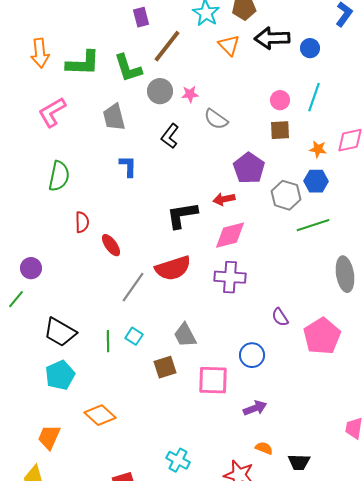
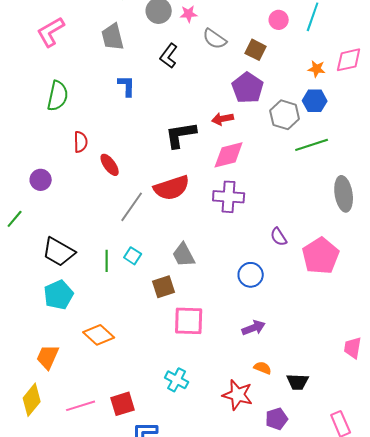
brown square: (280, 130) -> (256, 50), moved, turned 30
purple circle: (31, 268) -> (41, 180), moved
pink square: (213, 380) -> (189, 321), moved

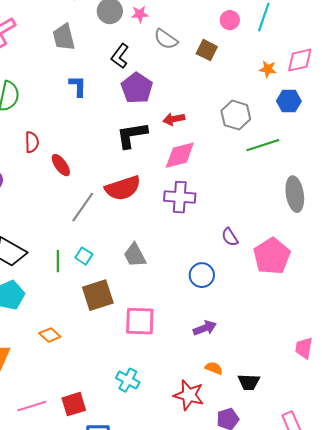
purple pentagon: (248, 88) -> (137, 88), moved
blue hexagon: (315, 101) -> (289, 101), moved
brown square: (164, 287) -> (98, 295), moved, size x1.4
orange diamond: (99, 335) -> (50, 335), size x0.7

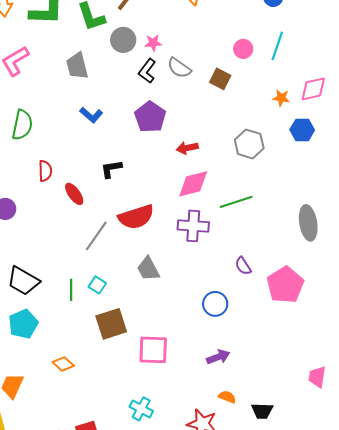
black L-shape: (120, 56) -> (147, 71), moved
blue L-shape: (78, 86) -> (91, 115), turned 130
black L-shape: (132, 135) -> (111, 169), moved, size x0.7
green line: (263, 145) -> (236, 202), moved
gray trapezoid: (135, 255) -> (148, 269), moved

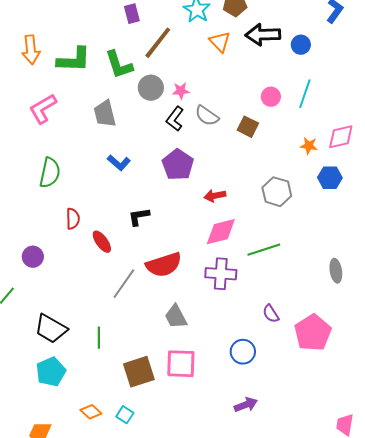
gray ellipse: (308, 223) -> (336, 271), size x0.7
cyan square: (97, 285) -> (125, 415), moved
pink square: (153, 350) -> (181, 364), moved

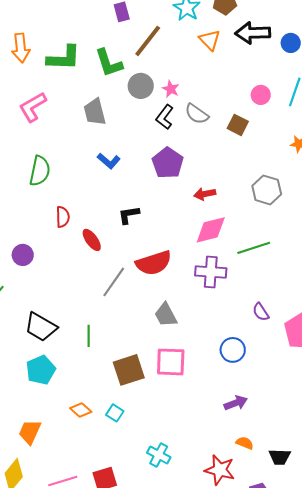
pink star: (181, 91) -> (171, 89), turned 30

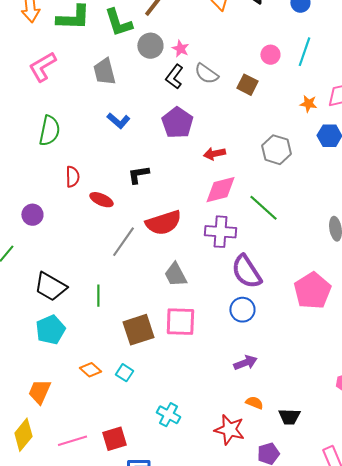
red ellipse: (92, 240) -> (101, 200), turned -30
green line: (254, 248) -> (263, 208), turned 60
purple semicircle: (261, 312) -> (246, 272), moved, size x1.8

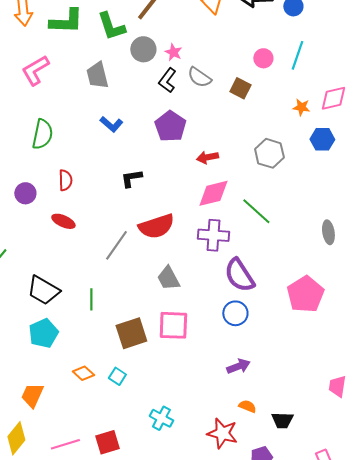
red ellipse: (101, 200) -> (63, 221), moved
purple circle: (32, 215) -> (25, 193), moved

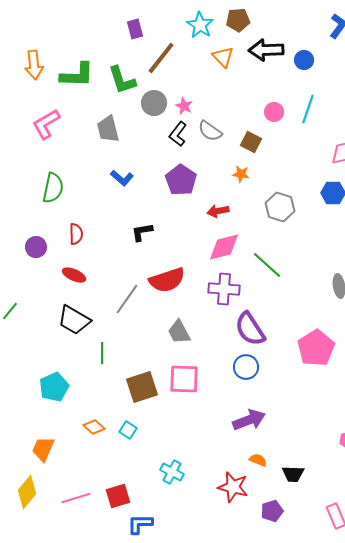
orange star: (301, 107) -> (241, 174), moved
black trapezoid: (43, 290) -> (74, 320), moved
purple arrow: (238, 366) -> (249, 420), size x1.4

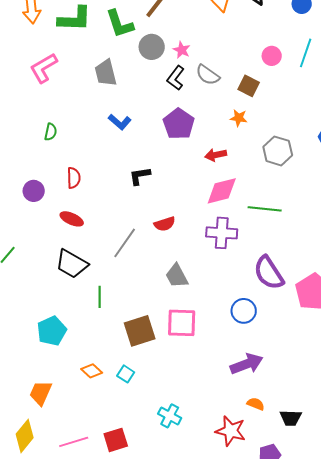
green semicircle: (53, 188) -> (51, 132), size x0.6
green line: (267, 265) -> (265, 209), turned -36
red semicircle: (167, 280) -> (165, 224), size x0.6
purple semicircle: (250, 329) -> (269, 273), moved

